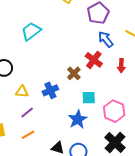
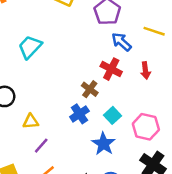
blue cross: (50, 90) -> (79, 114), moved
cyan square: (89, 98) -> (113, 115), turned -32

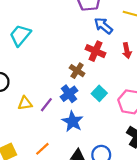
blue star: (104, 144) -> (73, 121), moved
purple line: (41, 146) -> (46, 105), moved

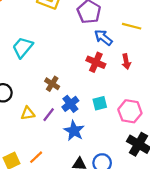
brown cross: (77, 71) -> (52, 84), moved
cyan square: (99, 93) -> (100, 103), turned 32
orange line: (42, 149) -> (36, 157), moved

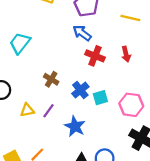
blue arrow: (103, 38) -> (82, 33), moved
blue cross: (70, 104) -> (80, 90), moved

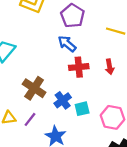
red cross: (95, 56) -> (79, 67), turned -30
brown cross: (51, 79) -> (34, 88), size x1.5

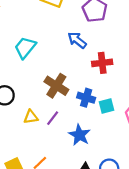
blue arrow: (67, 44) -> (77, 40), moved
blue cross: (63, 100) -> (86, 98), turned -35

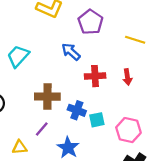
brown cross: (56, 86) -> (47, 97), turned -35
yellow triangle: (31, 117) -> (20, 147), moved

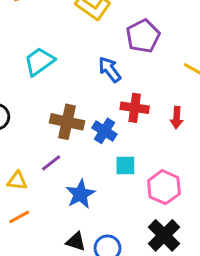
blue cross: (77, 110) -> (104, 131), moved

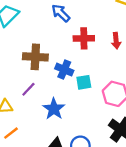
blue cross: (104, 131) -> (64, 70), moved

